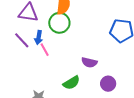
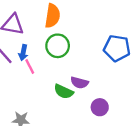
green circle: (59, 23) -> (58, 46), moved
green semicircle: (71, 83) -> (64, 92), moved, turned 54

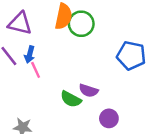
green circle: (58, 46) -> (81, 24), moved

